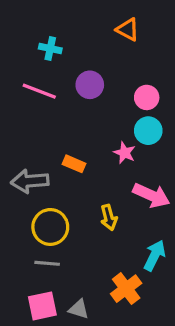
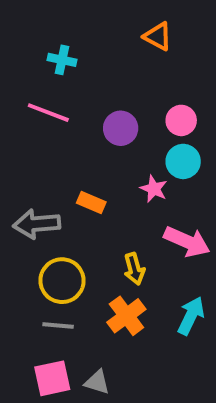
purple circle: (90, 85) -> (121, 128), moved
orange cross: (126, 289) -> (126, 316), moved

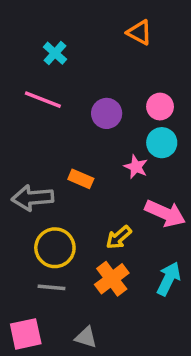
cyan cross: (62, 60) -> (55, 53), turned 30
yellow arrow: (134, 269) -> (119, 237), turned 64
pink square: (52, 378) -> (26, 334), moved

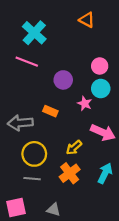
cyan cross: (55, 53) -> (34, 33), size x1.6
purple circle: (107, 113) -> (63, 80), moved

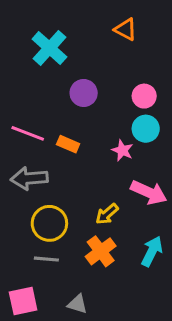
pink line: (27, 62) -> (28, 133), moved
purple circle: (63, 80) -> (84, 93), moved
orange rectangle: (50, 111) -> (68, 144), moved

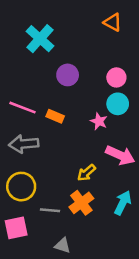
orange triangle: (126, 29) -> (113, 22), moved
yellow circle: (49, 223) -> (21, 187), moved
gray line: (46, 259) -> (50, 210), moved
pink square: (23, 301) -> (16, 228), moved

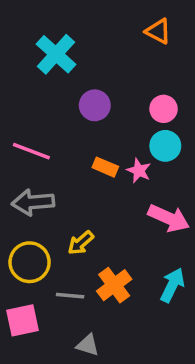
orange rectangle: (55, 116) -> (105, 167), moved
yellow arrow: (86, 173) -> (81, 243), moved

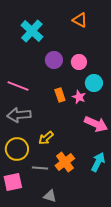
orange triangle: (158, 31) -> (80, 20), moved
pink circle: (164, 109) -> (79, 62), moved
orange rectangle: (105, 167) -> (60, 95), turned 48

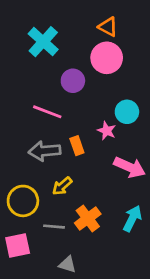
pink circle: (79, 62) -> (107, 58), moved, size x1.5
pink line: (18, 86) -> (47, 112), moved
orange rectangle: (60, 95) -> (77, 146), moved
gray arrow: (19, 115) -> (45, 151), moved

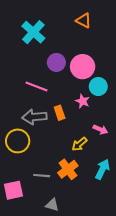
pink circle: (107, 58) -> (83, 67), moved
pink arrow: (130, 167) -> (100, 129), size x0.6
yellow arrow: (62, 186) -> (79, 144), moved
yellow circle: (23, 201) -> (18, 141), moved

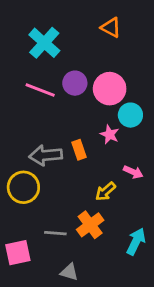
pink line: (36, 87) -> (40, 90), moved
cyan arrow: (102, 169) -> (136, 241), moved

